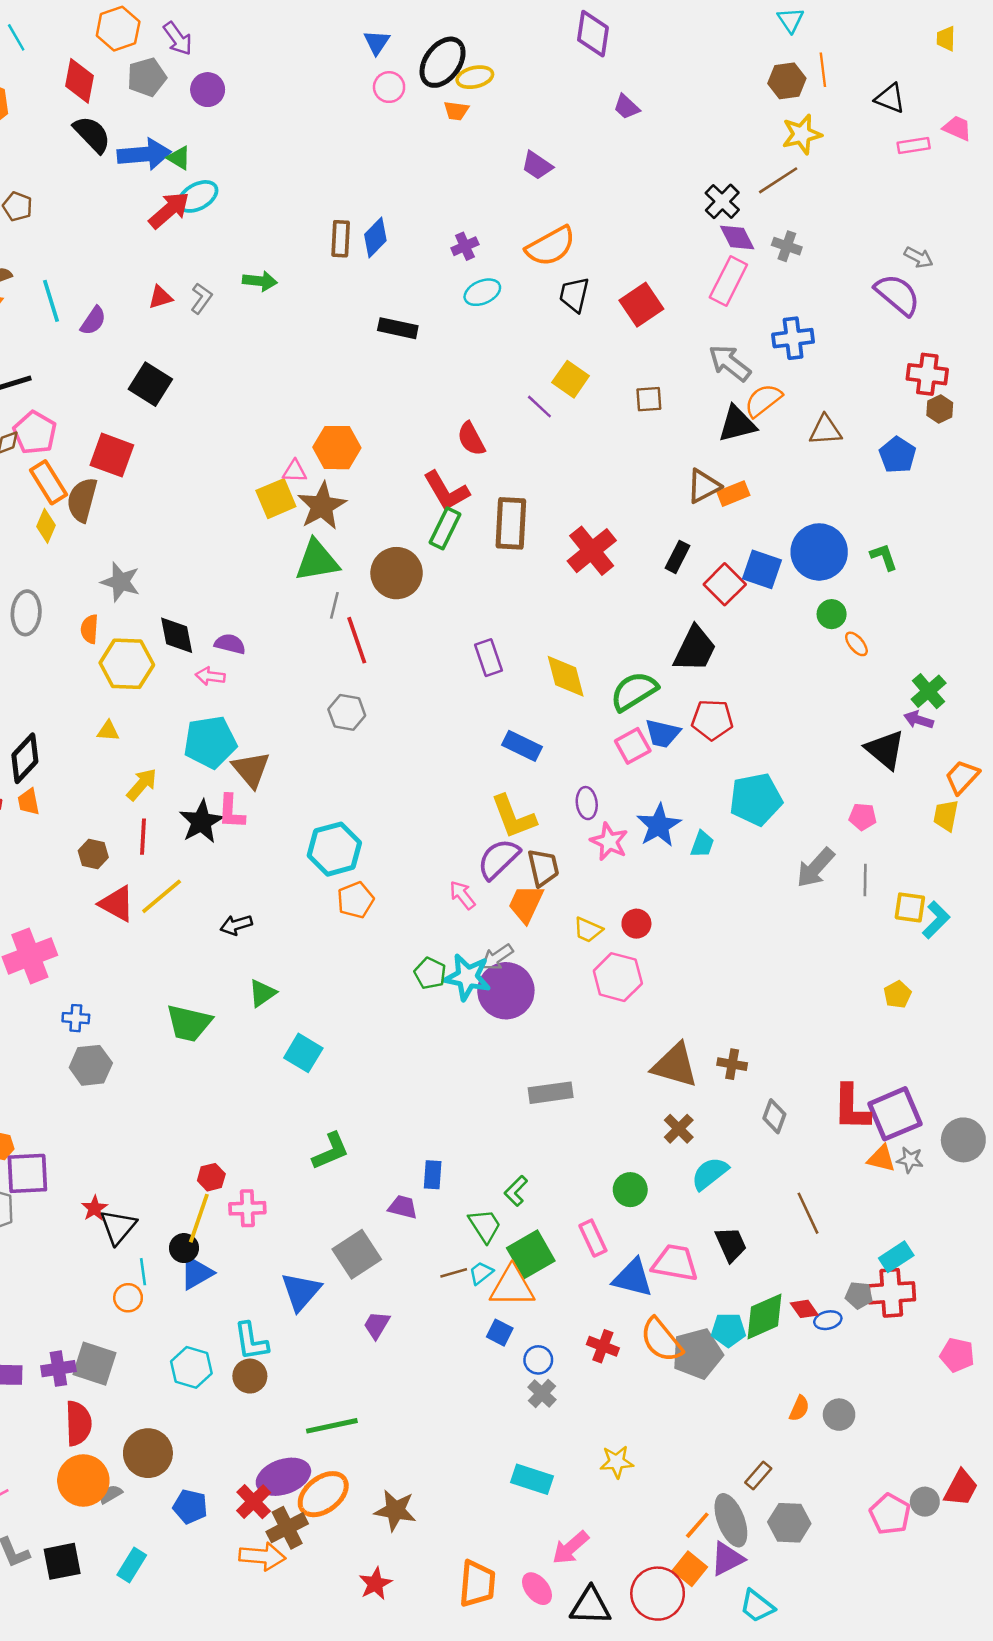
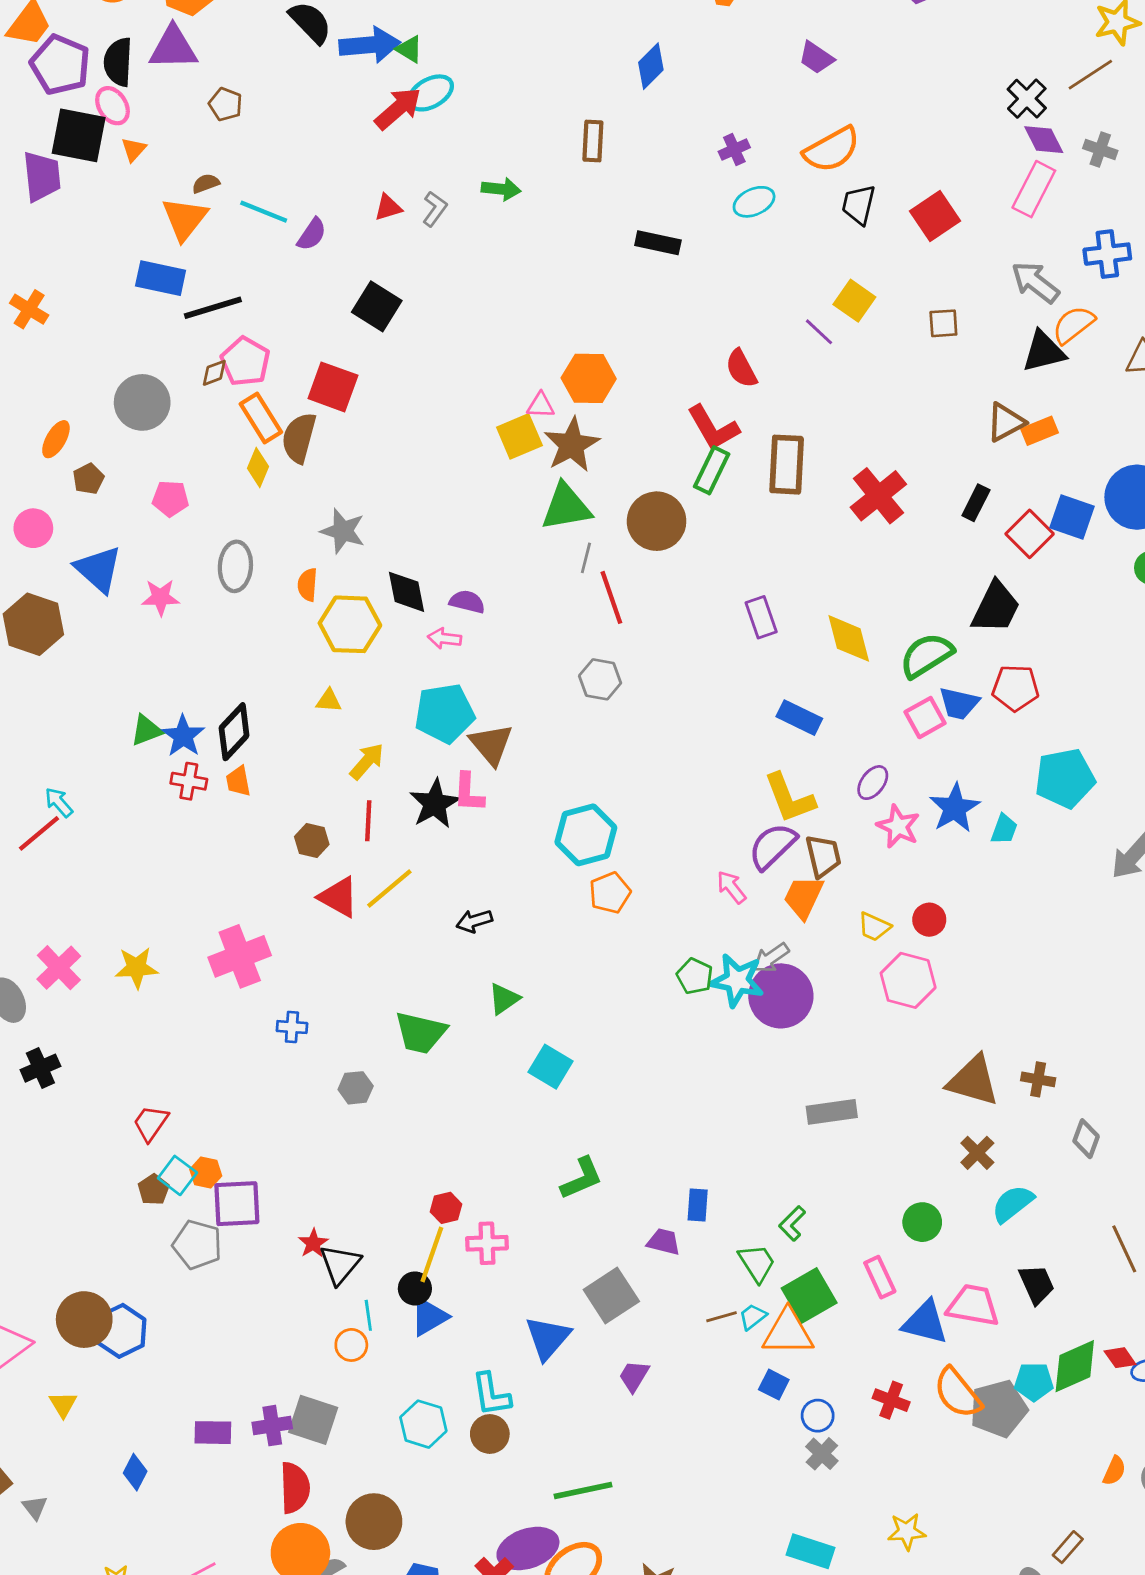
blue diamond: (375, 237) -> (651, 66), moved
cyan line: (51, 301) -> (264, 212), turned -51
purple ellipse: (587, 803) -> (873, 783), turned 44
gray hexagon: (91, 1065) -> (356, 1088), moved, size x0.7

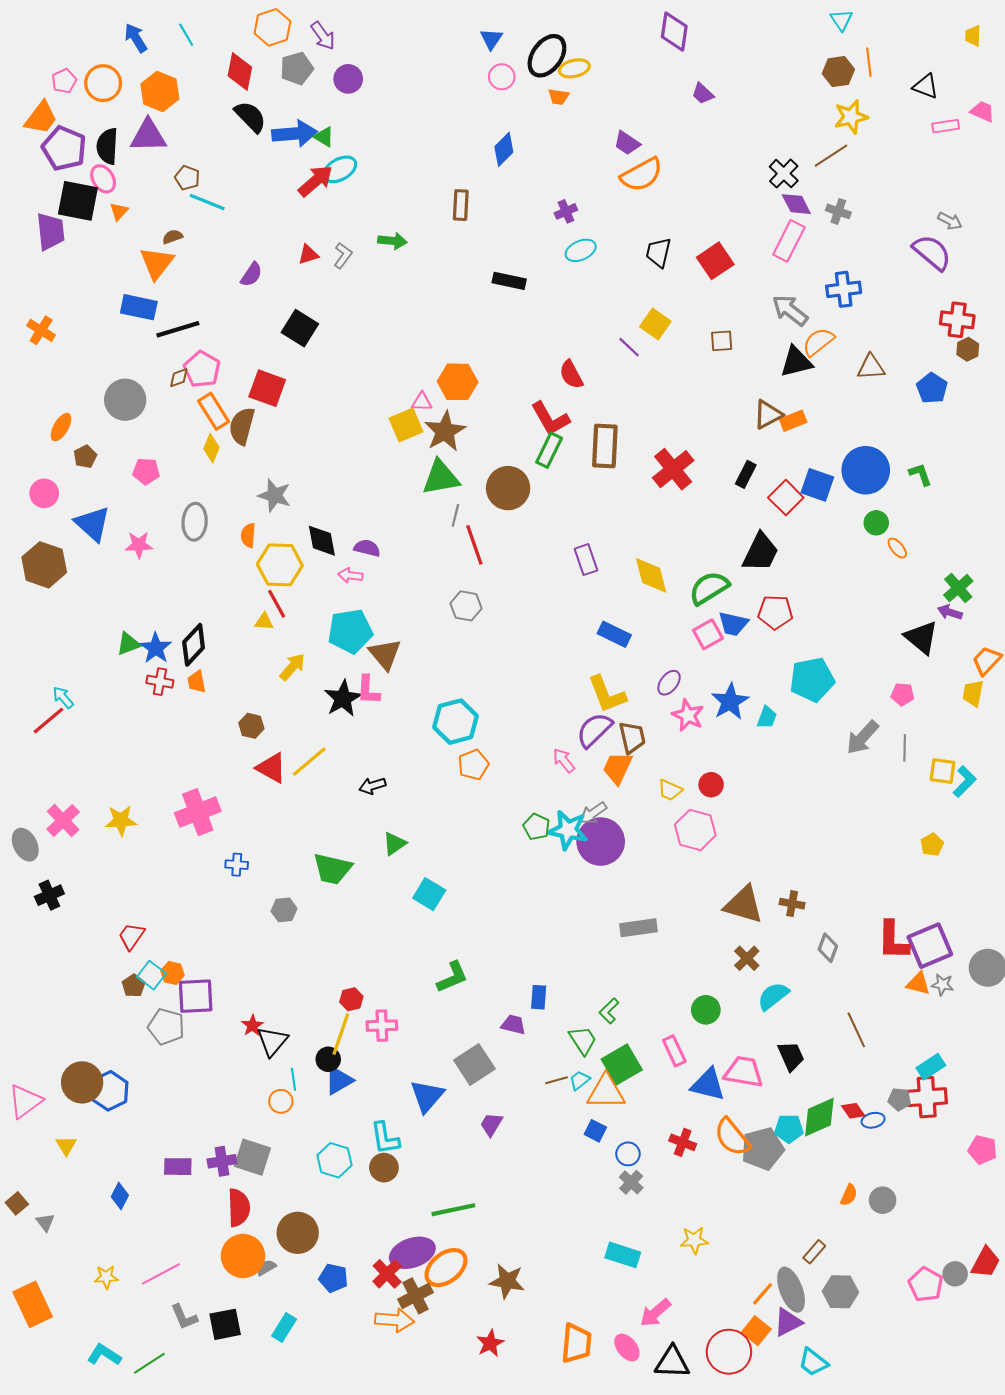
orange semicircle: (832, 149) -> (642, 175), moved
cyan line: (264, 212) -> (207, 202), moved
red line: (368, 821) -> (277, 604), moved, turned -32

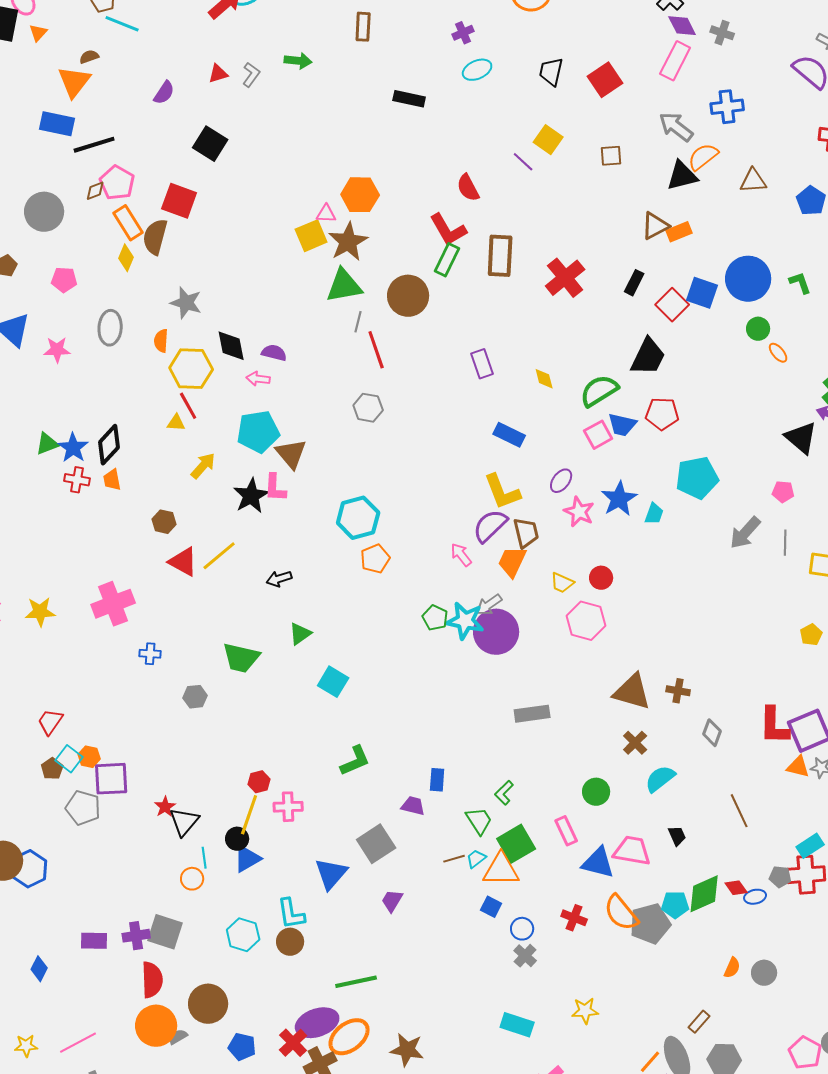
yellow diamond: (651, 575) -> (544, 379), size x0.6
black trapezoid: (791, 1056) -> (677, 836), size x0.7

